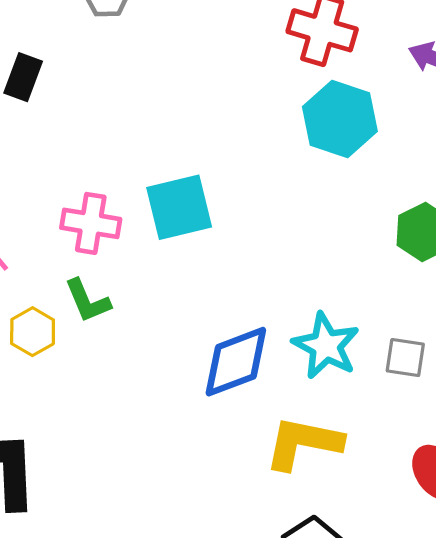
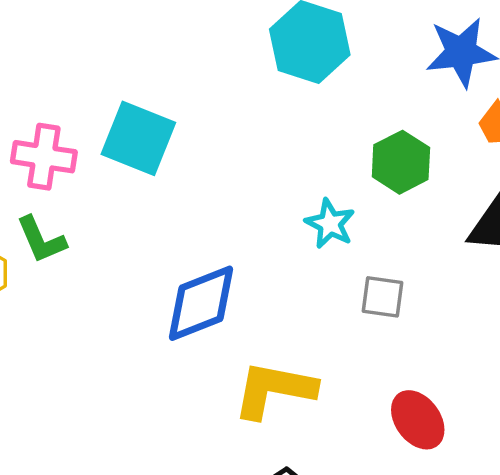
cyan square: (179, 207) -> (138, 138), turned 36
cyan star: (326, 346) -> (330, 224), moved, size x0.7

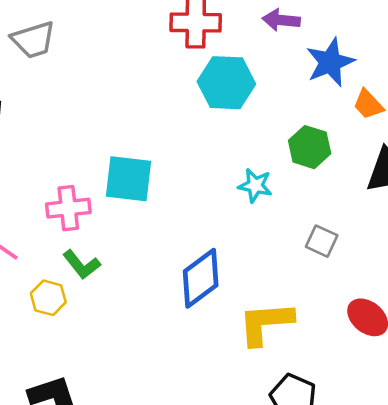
cyan star: (330, 224) -> (255, 185), moved
gray square: (382, 297) -> (322, 241), turned 32

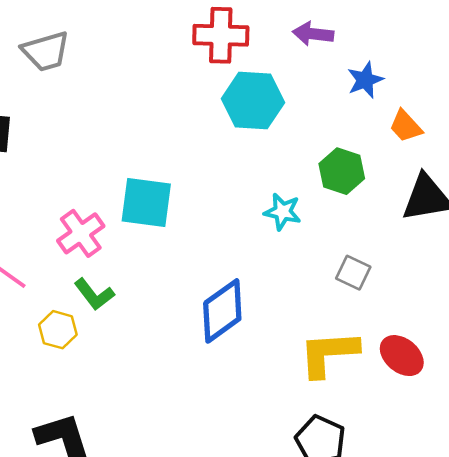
blue star: (330, 62) -> (365, 80), size x0.7
pink cross: (68, 208) -> (81, 233), turned -30
yellow L-shape: (266, 323) -> (329, 353), moved

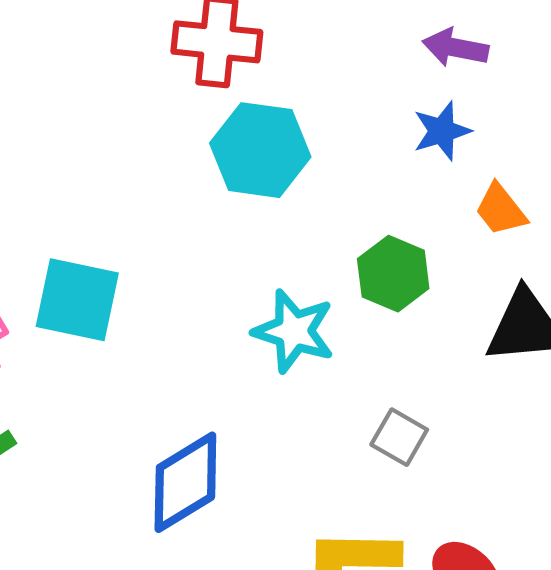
purple arrow: (313, 34) -> (455, 48), moved
cyan star: (283, 212) -> (294, 331), size x1.4

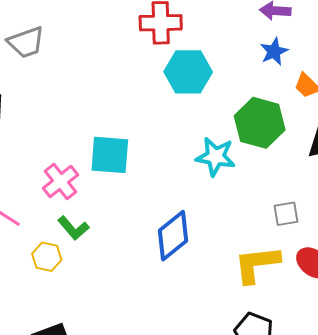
green hexagon: (393, 274) -> (260, 123), size x1.4
gray square: (399, 437) -> (286, 214), moved, turned -32

